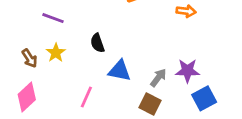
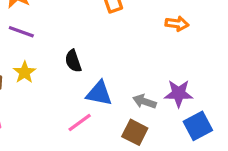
gray arrow: (158, 78) -> (144, 101), turned -108
pink line: (86, 97) -> (80, 123), moved, turned 30

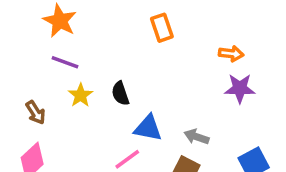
yellow star: (25, 72) -> (81, 95), moved
purple star: (179, 93) -> (240, 88), moved

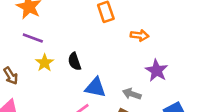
orange arrow: (231, 54) -> (140, 35), moved
purple star: (240, 88) -> (157, 71), moved, turned 30

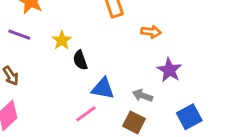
purple line: (33, 38) -> (19, 35), moved
yellow star: (45, 63) -> (62, 40), moved

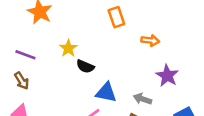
purple line: (19, 35) -> (25, 55), moved
black semicircle: (80, 60) -> (85, 66), turned -48

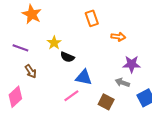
purple star: (167, 76) -> (132, 64), turned -30
brown arrow: (22, 81) -> (31, 71), moved
gray arrow: (142, 99) -> (122, 83), moved

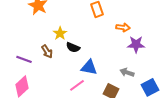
purple line: (20, 48) -> (24, 59), moved
purple star: (132, 64) -> (136, 44), moved
brown arrow: (31, 71) -> (47, 51), moved

